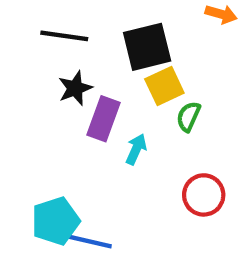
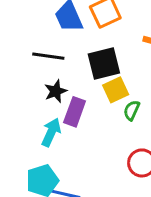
cyan arrow: (136, 149) -> (51, 132), moved, size x1.4

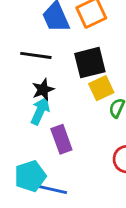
purple rectangle: (75, 112) -> (61, 139), moved, turned -40
cyan arrow: (51, 132) -> (40, 111), moved

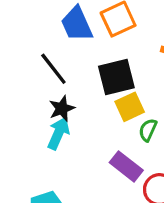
black line: (36, 55) -> (53, 69), turned 44
purple rectangle: (61, 139) -> (126, 166), moved, turned -32

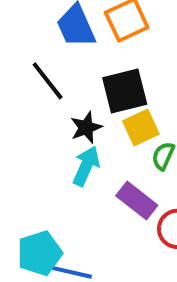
black star: (62, 108) -> (86, 127), moved
cyan arrow: (58, 133) -> (86, 166), moved

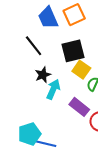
black star: (86, 127) -> (43, 75), moved
yellow square: (141, 127) -> (81, 70), turned -30

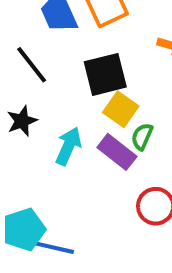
black star: (43, 75) -> (22, 121), moved
purple rectangle: (79, 107) -> (117, 152), moved

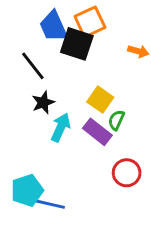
black square: (105, 74) -> (77, 44), moved, turned 32
black star: (22, 121) -> (43, 103), moved

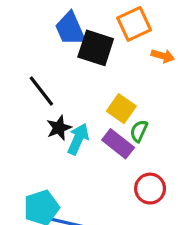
orange square: (90, 22) -> (134, 24), moved
black line: (33, 66) -> (41, 91), moved
black star: (43, 103) -> (59, 128), moved

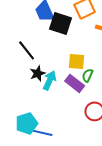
yellow square: (121, 109) -> (77, 61), turned -30

